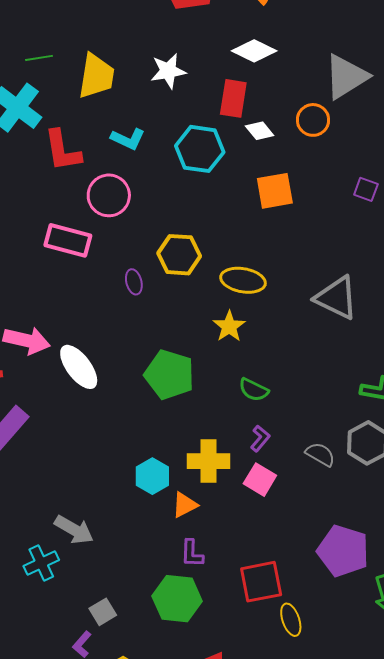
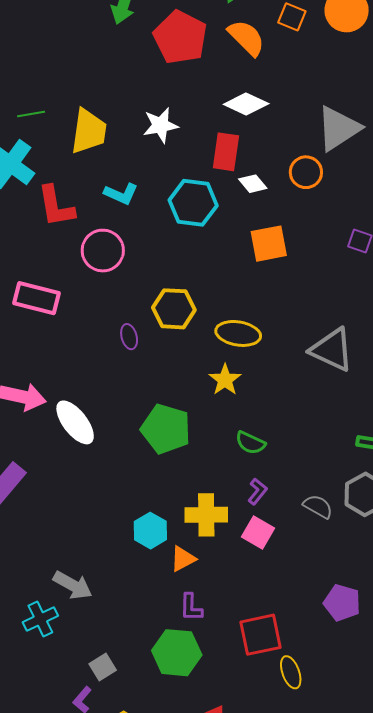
pink rectangle: (68, 240) -> (37, 298), moved
purple pentagon: (343, 551) -> (342, 603), size x0.7

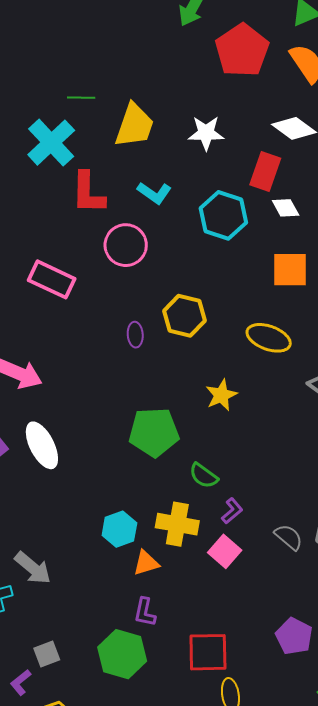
yellow ellipse: (238, 333) -> (269, 338), moved
white ellipse: (75, 422) -> (42, 445), moved
green pentagon: (166, 429) -> (154, 432), turned -30
green semicircle: (250, 443) -> (204, 476), moved

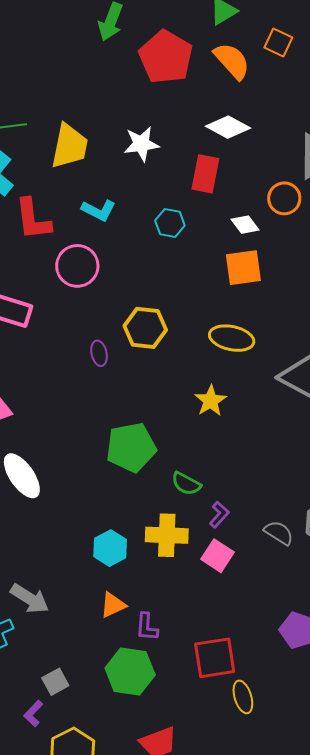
white diamond: (286, 208) -> (245, 225), moved
cyan hexagon: (223, 215) -> (170, 223), size x0.6
yellow star: (221, 395) -> (211, 401), moved
orange triangle: (146, 563) -> (113, 605), moved

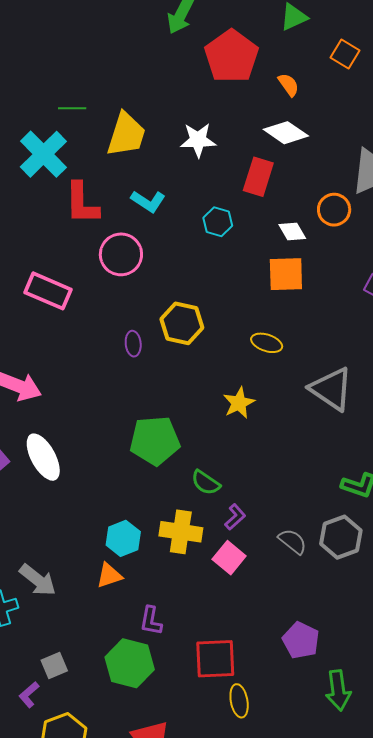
orange semicircle: (232, 61) -> (288, 85), moved, size x0.6
yellow ellipse: (232, 338) -> (267, 343), size x0.7
orange triangle: (113, 605) -> (109, 575), moved

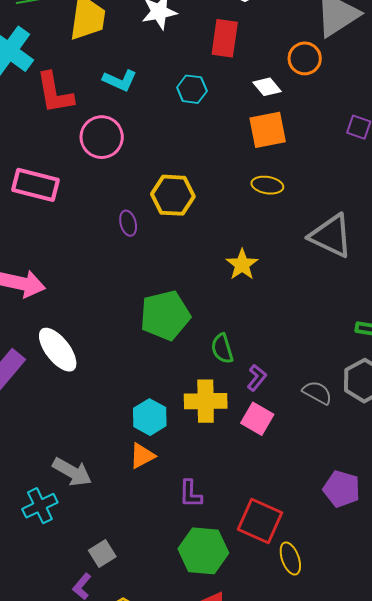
yellow ellipse: (267, 343) -> (267, 185), moved
green semicircle: (206, 483) -> (222, 349), turned 48
red square: (215, 659) -> (260, 521), turned 36
green hexagon: (130, 663) -> (203, 551), moved

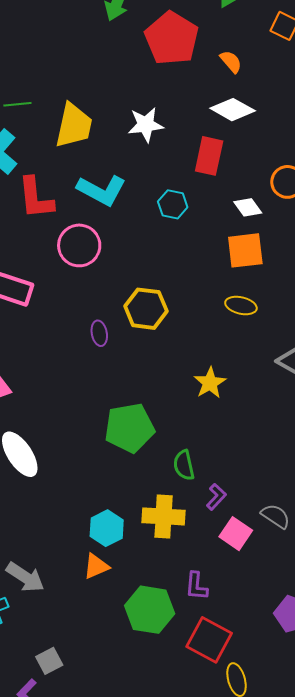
cyan L-shape: (120, 80) -> (102, 190), size x1.4
pink square: (257, 419) -> (236, 534), moved
purple L-shape: (190, 494) -> (196, 586), moved
green hexagon: (203, 551) -> (150, 610), moved

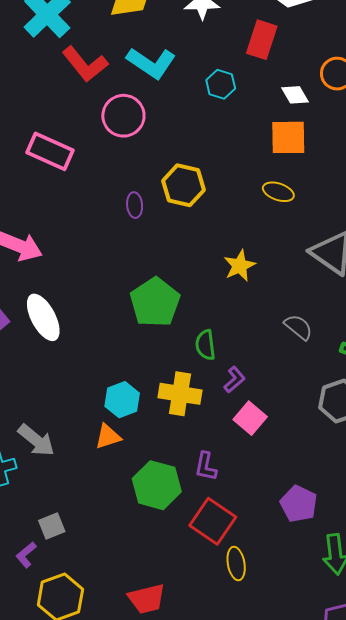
red L-shape: (36, 198) -> (85, 64), turned -39
green pentagon: (129, 428) -> (155, 302), turned -30
gray semicircle: (276, 516) -> (298, 327), moved

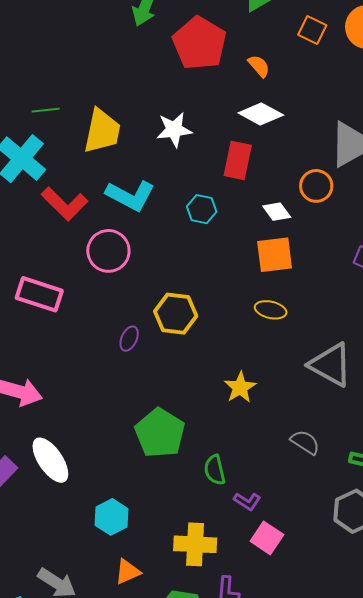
purple ellipse: (135, 205) -> (129, 339), turned 35
purple L-shape: (234, 380) -> (247, 501), turned 80
yellow cross: (180, 394) -> (195, 544), moved
cyan hexagon: (122, 400) -> (112, 517), moved

